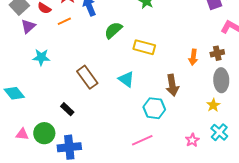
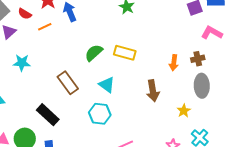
green semicircle: (113, 30) -> (94, 53), moved
yellow star: (213, 105) -> (184, 111), moved
cyan hexagon: (154, 108) -> (100, 114), moved
black rectangle: (67, 109) -> (48, 115), size x1.6

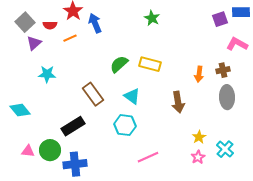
red semicircle: (25, 14) -> (50, 25), turned -32
yellow star: (184, 111) -> (199, 137), moved
black rectangle: (48, 115) -> (73, 126), turned -75

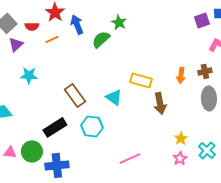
green star: (152, 18) -> (119, 22), moved
green semicircle: (119, 64) -> (101, 39), moved
yellow rectangle: (150, 64) -> (141, 80), moved
cyan hexagon: (125, 125) -> (92, 126), moved

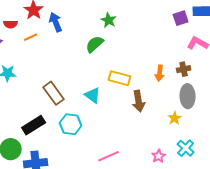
green star: (119, 22) -> (109, 20), moved
green semicircle: (101, 39) -> (95, 44), moved
yellow star: (181, 138) -> (175, 118), moved

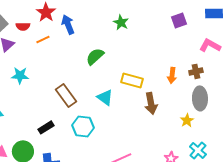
purple square: (181, 18) -> (179, 20), moved
green semicircle: (95, 44) -> (95, 56), moved
black rectangle: (34, 125) -> (46, 127), size x0.7

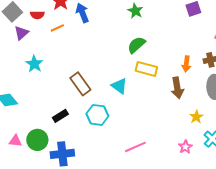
green semicircle: (95, 56) -> (136, 45), moved
cyan star: (20, 75) -> (34, 64), turned 30
brown arrow: (151, 103) -> (177, 88), moved
yellow star: (187, 120) -> (196, 117), moved

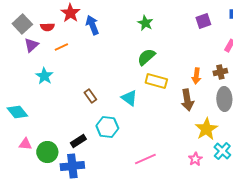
orange line: (57, 28) -> (61, 47), moved
brown rectangle: (80, 84) -> (90, 96), size x0.6
black rectangle: (60, 116) -> (78, 141), moved
yellow star: (196, 117) -> (206, 129), size x1.6
pink triangle: (15, 141) -> (25, 144), moved

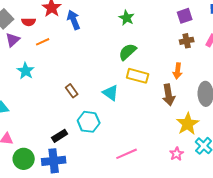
brown cross: (220, 72) -> (187, 41), moved
green circle: (47, 152) -> (24, 159), moved

